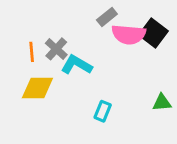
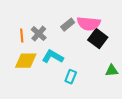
gray rectangle: (107, 17) -> (68, 25), moved
black square: (153, 33) -> (98, 39), moved
cyan L-shape: (77, 65) -> (53, 57), moved

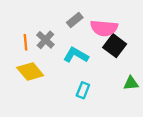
gray rectangle: (68, 25) -> (75, 20), moved
cyan L-shape: (53, 57) -> (76, 55), moved
yellow diamond: (26, 61) -> (30, 71), turned 50

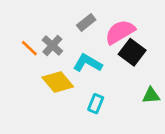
pink semicircle: (104, 28) -> (120, 32), turned 144
orange line: (25, 42) -> (29, 48), turned -42
yellow diamond: (30, 71) -> (58, 82), moved

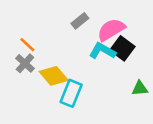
gray cross: (52, 45) -> (25, 63), moved
cyan L-shape: (88, 63) -> (102, 51), moved
cyan rectangle: (96, 104) -> (71, 93), moved, size x1.5

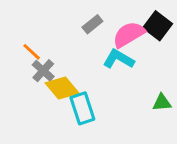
black square: (122, 48) -> (158, 26), moved
gray cross: (25, 63) -> (43, 71), moved
cyan rectangle: (71, 93) -> (82, 108), turned -40

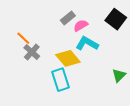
pink semicircle: (129, 34) -> (81, 25), moved, size x0.6
yellow diamond: (62, 88) -> (68, 58), moved
green triangle: (162, 103) -> (119, 75), turned -40

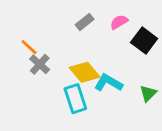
black square: (116, 19) -> (144, 41), moved
pink semicircle: (81, 25) -> (119, 22), moved
cyan L-shape: (87, 44) -> (108, 83), moved

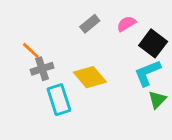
gray cross: (40, 64) -> (42, 69), turned 30
cyan L-shape: (108, 83) -> (147, 73), moved, turned -52
cyan rectangle: (75, 99) -> (59, 100), moved

